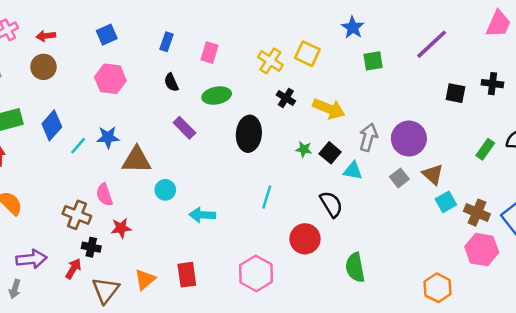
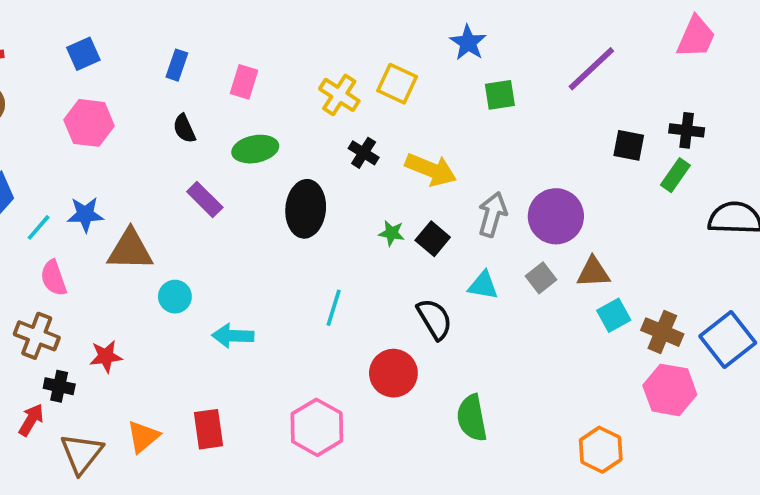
green rectangle: (485, 149) -> (675, 175), moved
cyan triangle: (353, 171) -> (483, 285), moved
brown triangle: (433, 174) -> (593, 272), turned -45
pink semicircle: (104, 195) -> (54, 278), moved

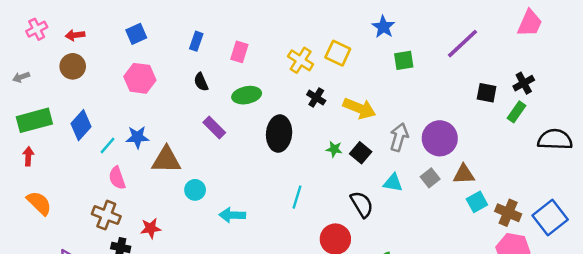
black cross: (687, 130) -> (524, 83), turned -36

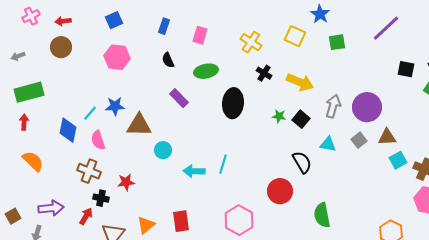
yellow square: (338, 53) -> (295, 36), moved
blue diamond: (81, 125) -> (68, 130), moved, turned -30
cyan line: (297, 197) -> (223, 164), moved

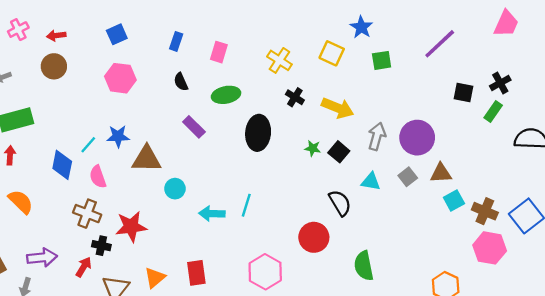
red star: (126, 182) -> (131, 227), size x1.5

